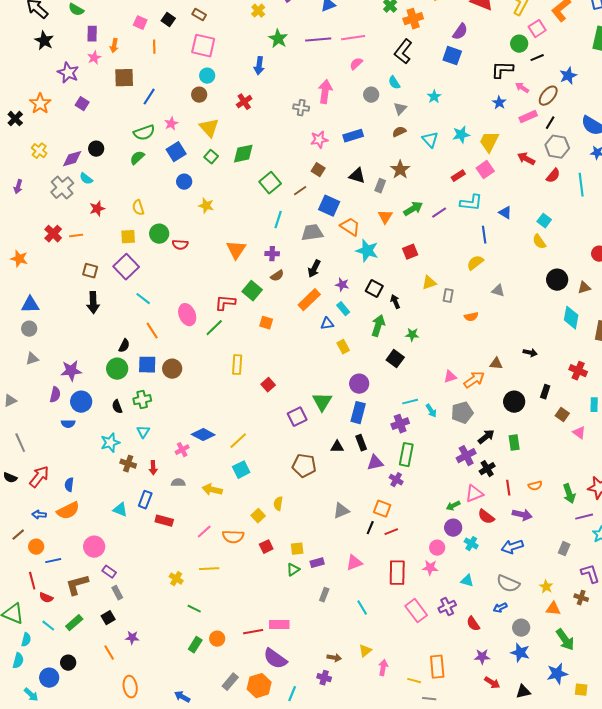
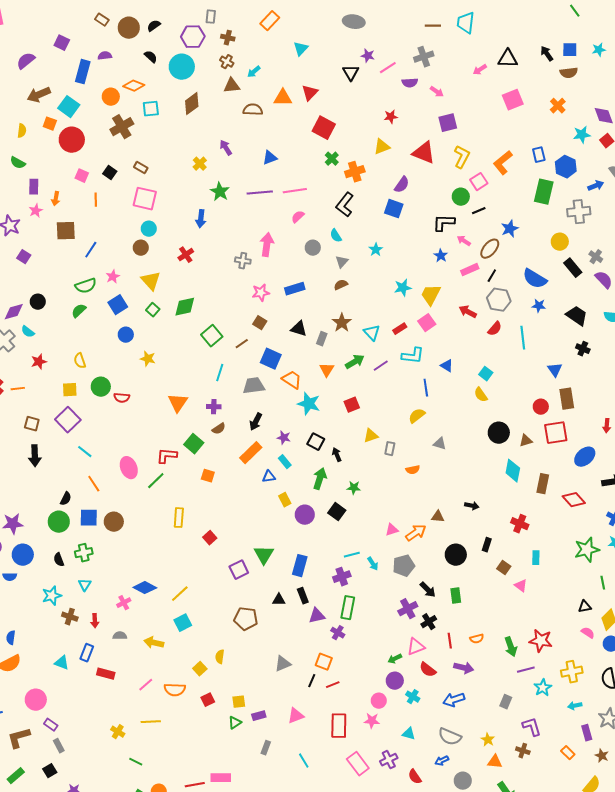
cyan triangle: (430, 140) -> (372, 333), moved
purple circle: (359, 384) -> (305, 515), moved
black arrow: (486, 437) -> (428, 590), turned 84

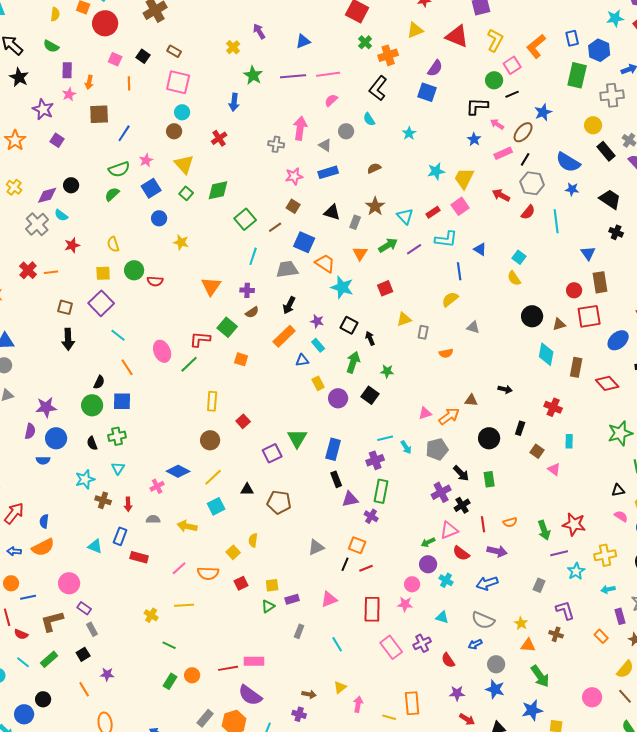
gray triangle: (342, 262) -> (325, 145), moved, turned -40
brown circle: (114, 522) -> (210, 440), moved
black triangle: (279, 600) -> (247, 489), moved

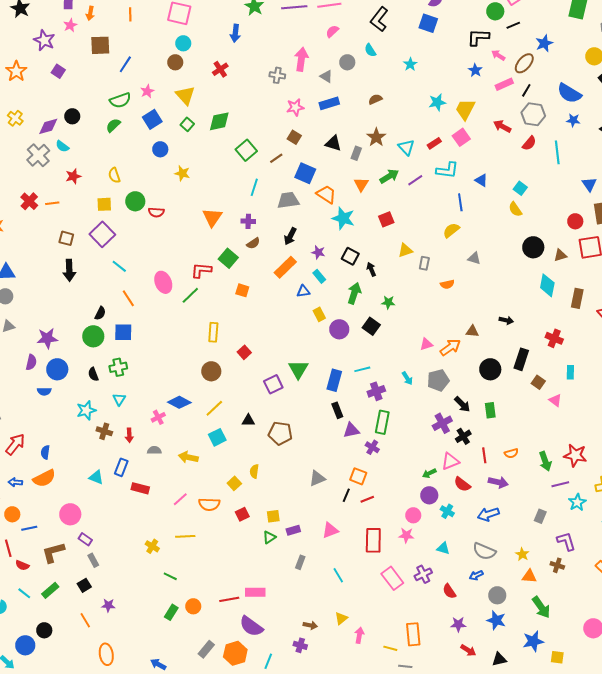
black rectangle: (520, 428) -> (521, 359), size x1.5
cyan line: (385, 438) -> (362, 369), moved

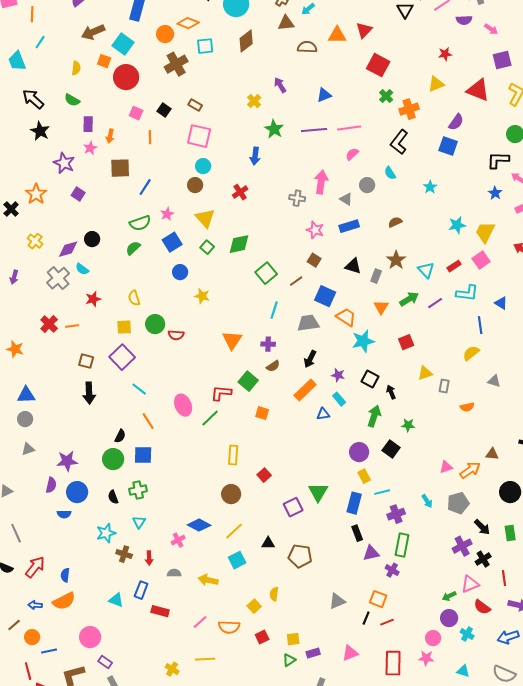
pink star: (295, 107) -> (315, 230), turned 30
cyan star: (343, 218) -> (363, 341), turned -30
yellow rectangle: (319, 314) -> (364, 476), moved

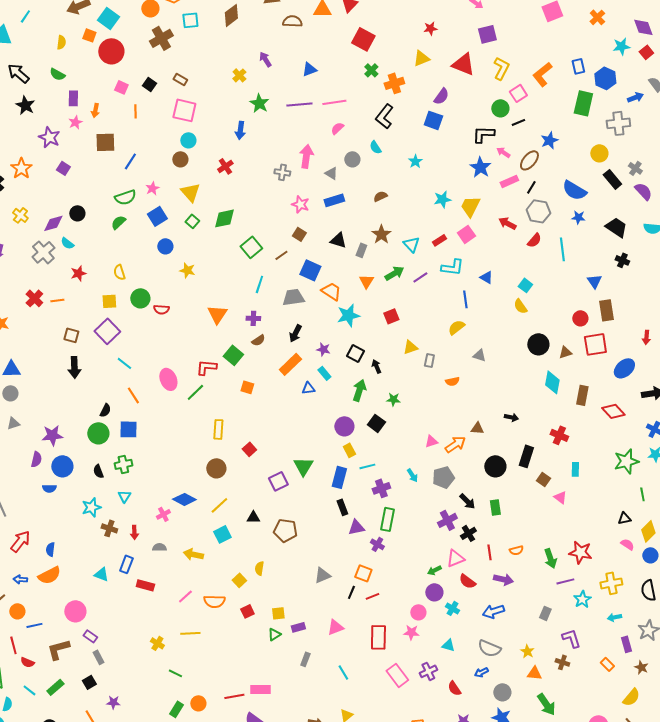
blue star: (495, 193) -> (480, 167), size x1.5

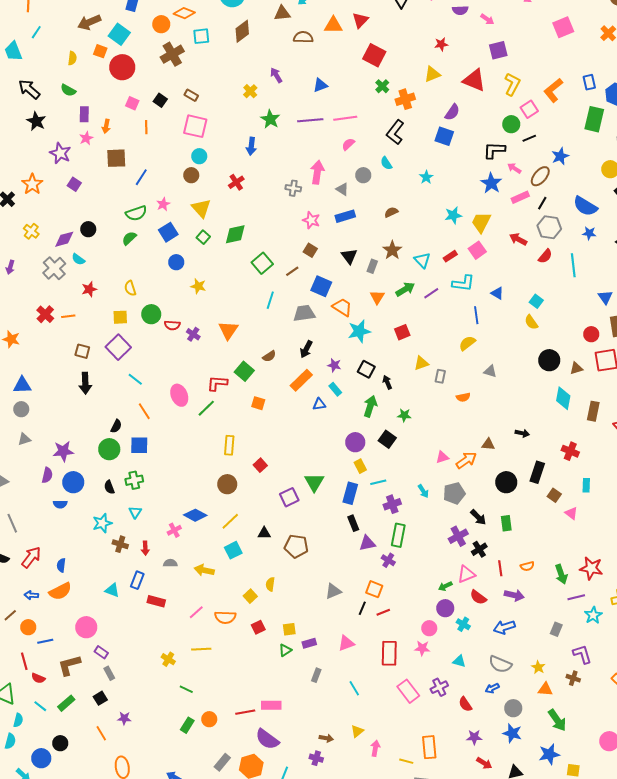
black triangle: (338, 240) -> (349, 256), turned 36
purple cross: (253, 318) -> (193, 334), moved, turned 32

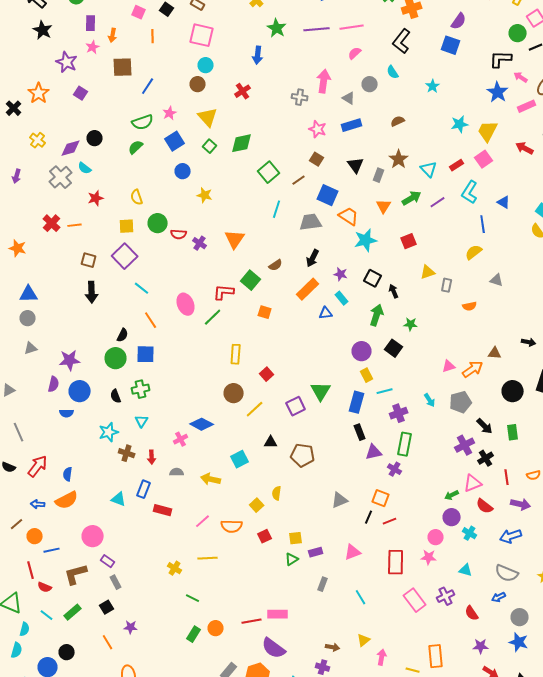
cyan L-shape: (463, 283) -> (470, 192), turned 115
yellow line: (230, 521) -> (255, 409), moved

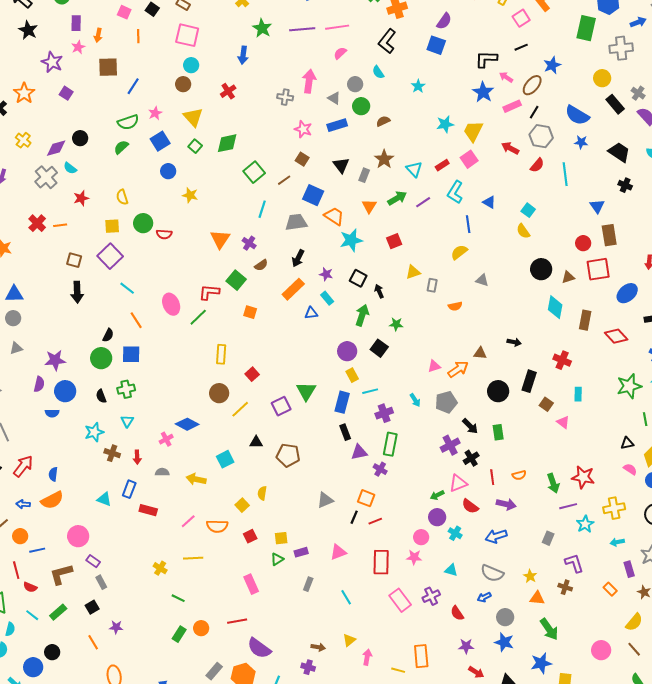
green circle: (518, 33) -> (361, 106), moved
purple cross: (200, 243) -> (249, 243), moved
pink rectangle: (278, 614) -> (251, 584), moved, turned 66

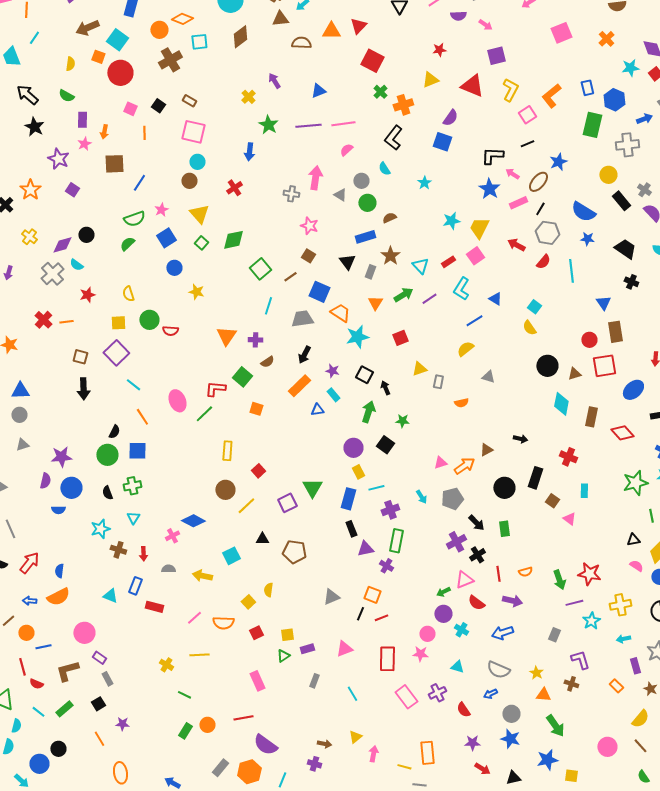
blue rectangle: (337, 125) -> (365, 237), moved
blue line: (468, 224) -> (474, 321), turned 66
purple cross: (249, 243) -> (255, 340), turned -32
brown triangle: (480, 353) -> (486, 450), turned -32

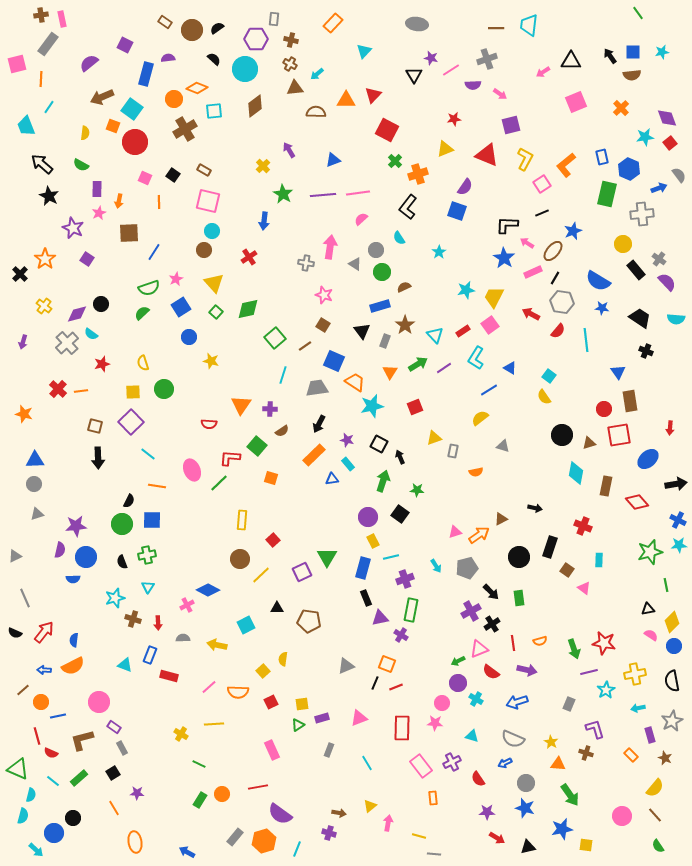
red semicircle: (170, 331) -> (209, 424), moved
orange line: (142, 417) -> (157, 486), turned -48
orange rectangle: (427, 753) -> (433, 798), moved, size x0.6

